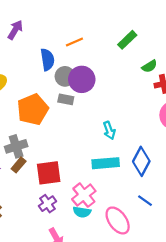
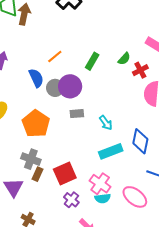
green rectangle: (127, 40) -> (92, 61), moved
gray rectangle: (66, 99) -> (77, 114), moved
gray cross: (16, 146) -> (31, 159), turned -36

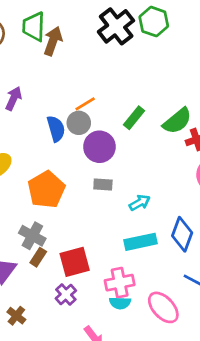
green semicircle: (124, 59) -> (177, 121), size x1.6
gray circle: (55, 88) -> (79, 123), moved
cyan arrow: (106, 123) -> (140, 203), turned -91
pink cross: (100, 184) -> (120, 283), turned 35
purple cross: (71, 200) -> (66, 294), moved

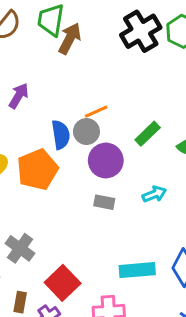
orange pentagon: (46, 190) -> (38, 170), moved
cyan arrow: (140, 203) -> (154, 194), moved
brown rectangle: (38, 257) -> (20, 302), moved, turned -30
red square: (75, 262) -> (63, 283), turned -36

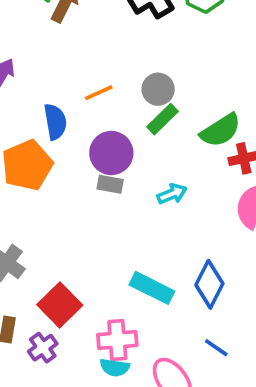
gray circle: (86, 132) -> (158, 89), moved
gray rectangle: (104, 202) -> (110, 184), moved
cyan rectangle: (137, 270) -> (152, 288), turned 32

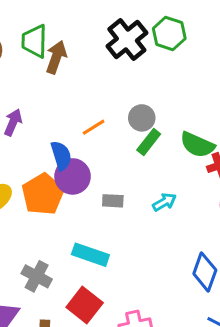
green semicircle: (221, 130) -> (197, 145), turned 64
purple circle: (111, 153) -> (73, 176), moved
cyan rectangle: (152, 288) -> (90, 255), moved

